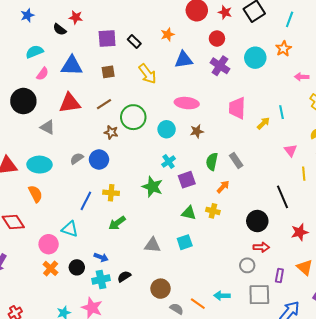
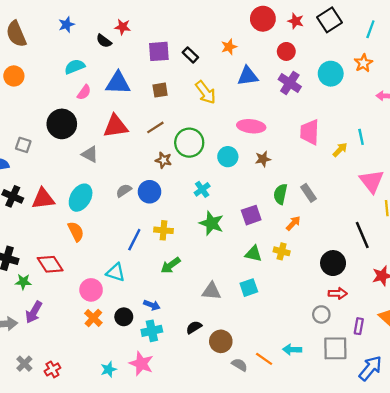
pink triangle: (291, 150) -> (372, 181), size x1.6
cyan cross: (169, 162) -> (202, 189), moved
cyan ellipse: (39, 165) -> (81, 198), turned -60
black semicircle: (124, 276) -> (194, 327), moved

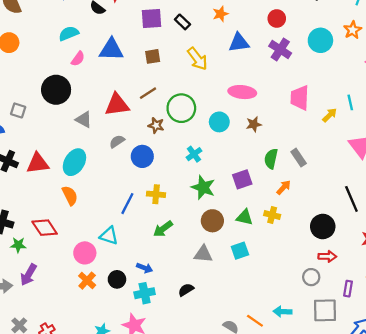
red triangle: (116, 126) -> (117, 105), moved
gray semicircle: (124, 191) -> (117, 141), moved
brown circle: (221, 341) -> (212, 221), moved

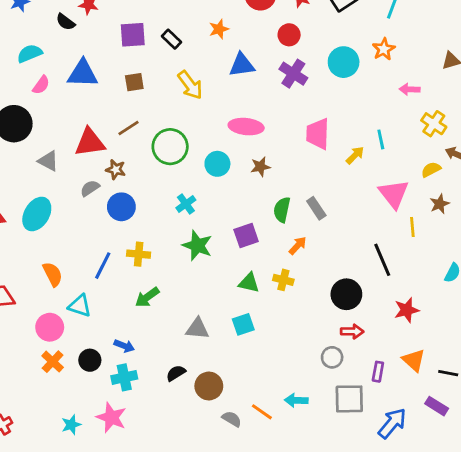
brown star: (156, 125) -> (116, 170), moved
orange semicircle: (70, 195) -> (53, 274), moved
brown circle: (212, 221) -> (209, 386), moved

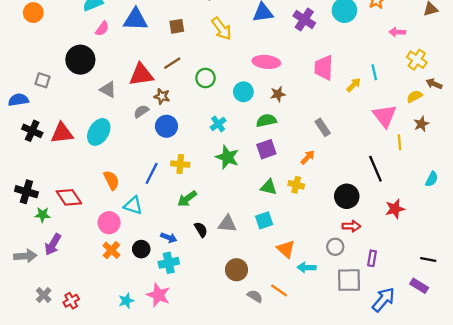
green circle: (170, 147) -> (206, 78), size x0.7
green semicircle: (282, 210) -> (266, 120), moved, turned 66
orange triangle: (414, 360) -> (286, 249), moved
black semicircle: (176, 373) -> (201, 230), moved, turned 91
cyan arrow: (296, 400) -> (307, 267), moved

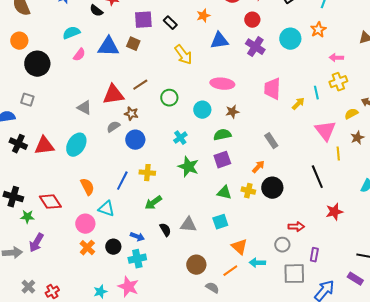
brown square: (177, 26) -> (133, 44), moved, turned 32
black circle: (80, 60) -> (37, 64), moved
yellow cross: (417, 60) -> (338, 82), moved, turned 36
black circle: (347, 196) -> (272, 188), moved
orange line: (279, 290) -> (230, 271), moved, turned -70

